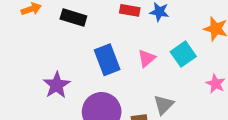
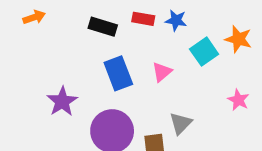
black rectangle: (73, 17) -> (103, 27), moved
cyan square: (183, 54) -> (204, 52), moved

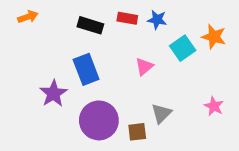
blue rectangle: (118, 73) -> (86, 69), moved
pink star: (238, 100) -> (214, 106), moved

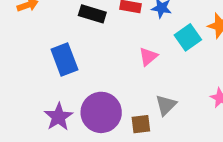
blue rectangle: (86, 69) -> (64, 59), moved
purple star: (53, 93) -> (59, 117), moved

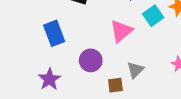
pink triangle: (148, 57) -> (121, 31), size x1.5
purple circle: (101, 112) -> (91, 60), moved, size x0.7

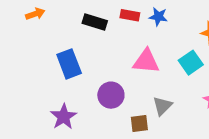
cyan square: (153, 16) -> (191, 63), moved
pink triangle: (121, 31) -> (146, 61), turned 45

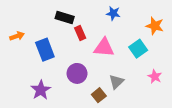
orange arrow: (35, 14) -> (17, 36), moved
red rectangle: (130, 15) -> (80, 33), moved, turned 56
brown square: (139, 123) -> (99, 95), turned -32

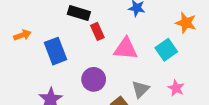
pink star: (155, 77) -> (176, 88), moved

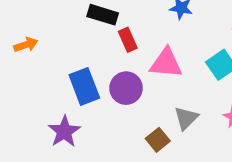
blue rectangle: (56, 51) -> (84, 86), moved
purple circle: (94, 79) -> (126, 88), moved

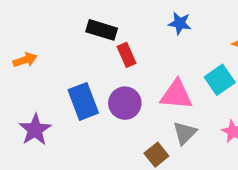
pink triangle: (166, 63) -> (176, 95), moved
purple star: (64, 131) -> (35, 130), moved

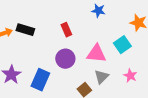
black rectangle: (102, 30) -> (25, 30), moved
blue rectangle: (83, 101) -> (40, 80), moved, turned 45

